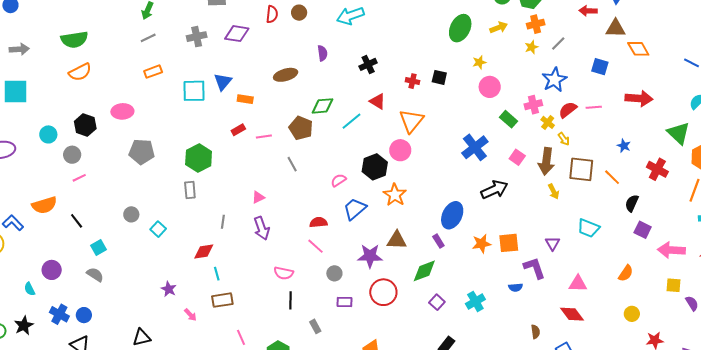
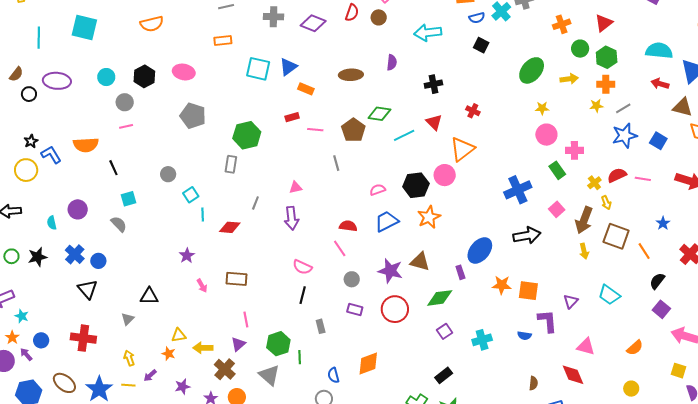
black square: (439, 77) -> (481, 45), moved
blue star: (554, 80) -> (625, 136), moved
pink cross: (533, 105) -> (574, 150), moved
cyan line: (217, 274) -> (203, 215), moved

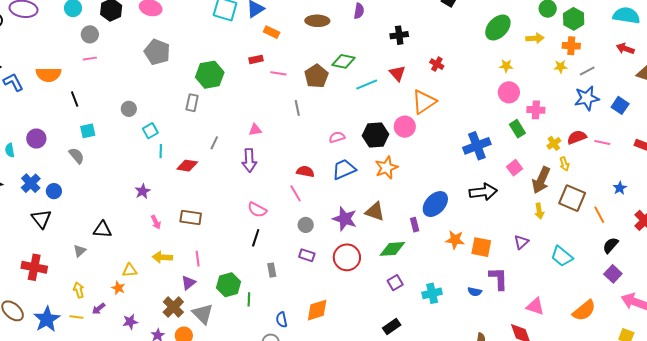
purple triangle: (571, 301) -> (521, 242), moved
yellow arrow: (203, 348) -> (162, 257), moved
orange semicircle: (635, 348) -> (584, 311), size x1.4
gray triangle: (269, 375) -> (203, 314), moved

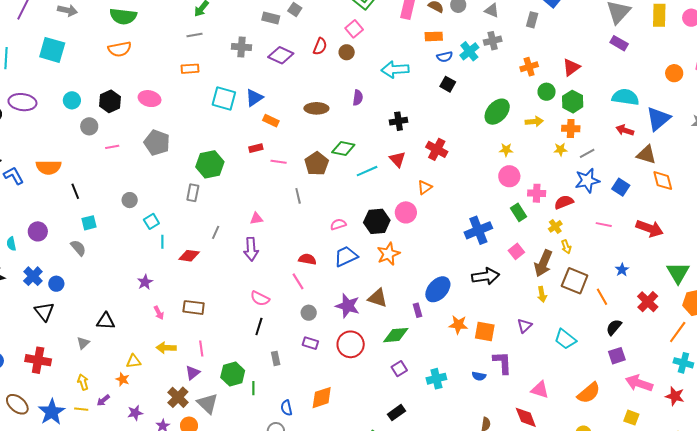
pink line: (90, 59) -> (112, 147), moved
red cross: (437, 64) -> (437, 149), size x1.5
orange triangle: (424, 102) -> (425, 187), size x0.6
red semicircle: (577, 137) -> (564, 202), moved
purple square: (613, 274) -> (617, 356), turned 30

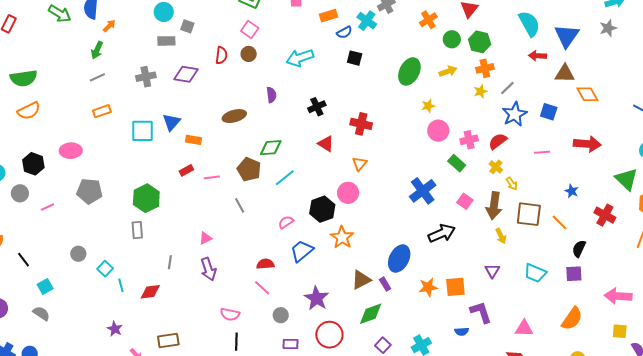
cyan semicircle: (625, 97) -> (529, 24), turned 68
cyan line: (367, 171) -> (285, 178), moved
brown triangle: (378, 298) -> (361, 280), moved, turned -30
purple star: (348, 306) -> (316, 298), turned 30
purple square: (617, 356) -> (574, 274), moved, turned 30

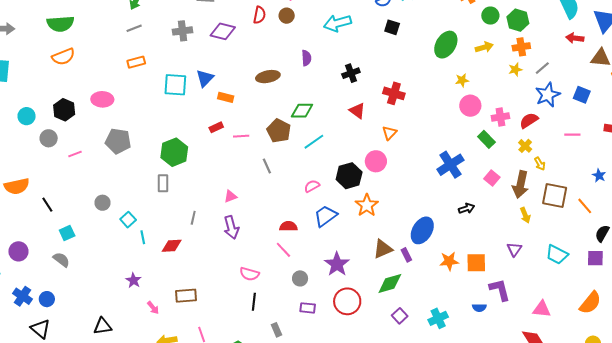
black arrow: (442, 233) -> (466, 208), size x0.6

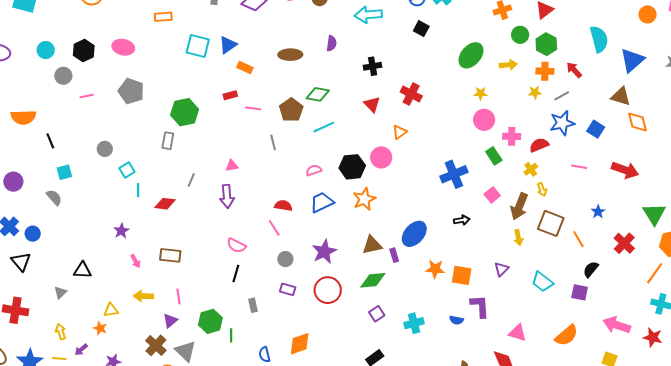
red arrow: (575, 38) -> (574, 70), moved, turned 30

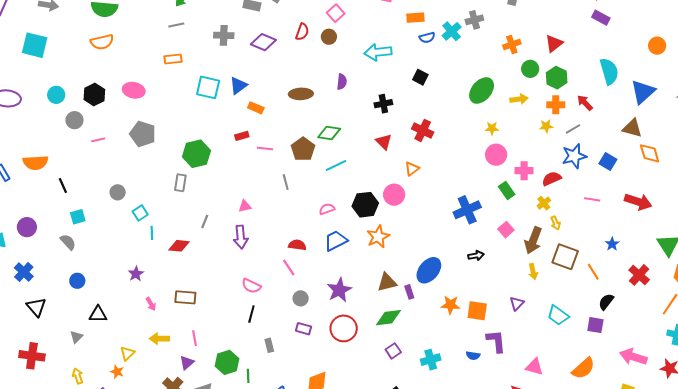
black square: (421, 29) -> (420, 77), moved
blue circle: (33, 234) -> (77, 281), moved
yellow triangle: (111, 310) -> (127, 353), turned -35

